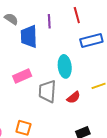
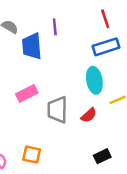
red line: (77, 15) -> (105, 19), moved
cyan ellipse: (65, 66) -> (94, 80), moved

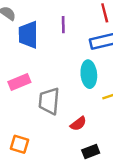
purple line: (55, 27) -> (63, 25), moved
red semicircle: (89, 115) -> (78, 124), moved

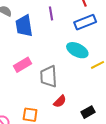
cyan ellipse: (89, 74) -> (77, 50), turned -50
red semicircle: (78, 124) -> (60, 101), moved

